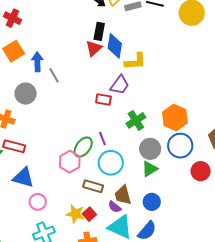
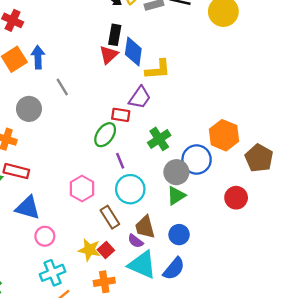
blue arrow: (37, 62) -> (38, 57), moved
orange hexagon: (175, 117) -> (224, 135), moved
blue circle: (180, 146) -> (197, 159), moved
green ellipse: (83, 147) -> (105, 135), moved
brown rectangle: (93, 186) -> (110, 217), turned 42

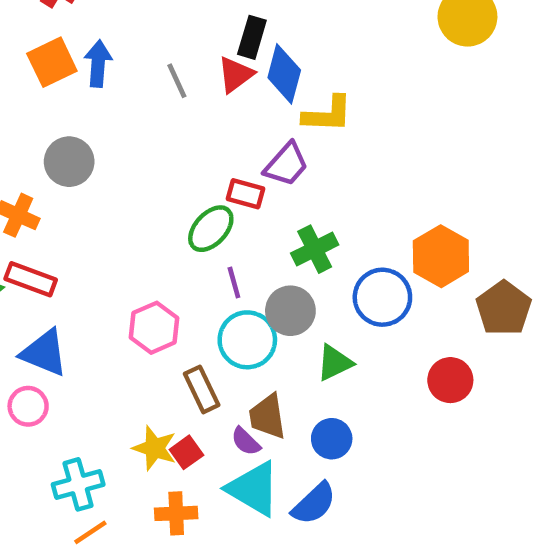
gray line: (62, 87) -> (177, 81), moved
gray circle: (176, 172) -> (290, 311), moved
pink circle: (45, 236) -> (28, 406), moved

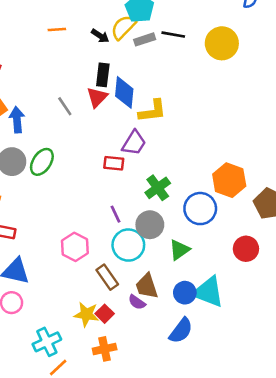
blue arrow: (98, 64) -> (17, 120), moved
green ellipse: (211, 229) -> (42, 162), moved
cyan triangle: (253, 489) -> (208, 292), moved

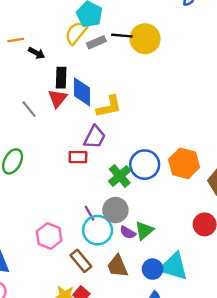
black arrow: (100, 36) -> (37, 53), moved
yellow circle: (222, 43) -> (145, 39), moved
blue circle: (200, 209) -> (145, 165), moved
purple line: (116, 214) -> (89, 213), moved
purple semicircle: (137, 302) -> (128, 232), moved

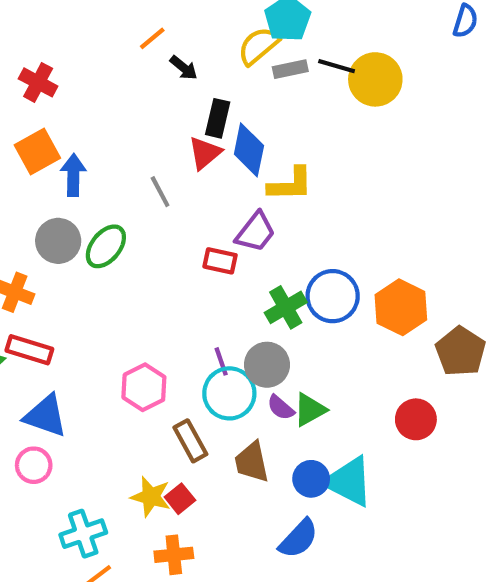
orange line: (16, 40) -> (152, 38), turned -42
gray line: (29, 109) -> (160, 192), moved

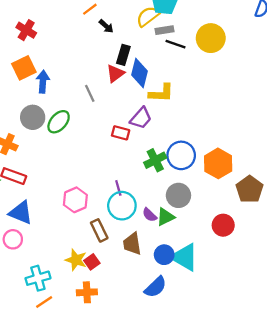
black line: (337, 66) -> (175, 44), moved
gray circle: (267, 365) -> (178, 195), moved

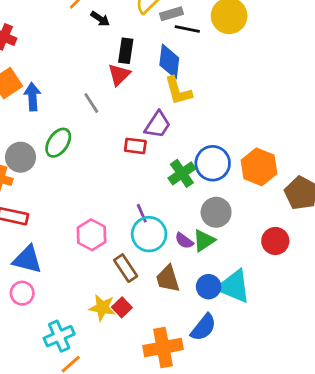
blue diamond: (140, 73) -> (169, 61), moved
yellow L-shape: (161, 93) -> (178, 91), turned 80
gray circle: (33, 117) -> (21, 157), moved
orange cross: (87, 292) -> (163, 348), moved, size x1.5

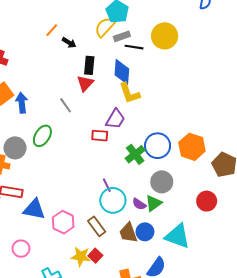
pink hexagon: (92, 235) -> (63, 222), moved
blue triangle: (27, 259) -> (34, 209), moved
blue circle: (209, 287) -> (145, 232), moved

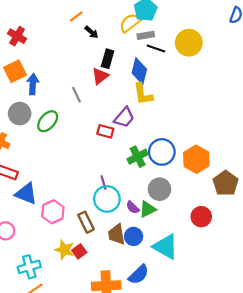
gray circle: (15, 148) -> (20, 114), moved

